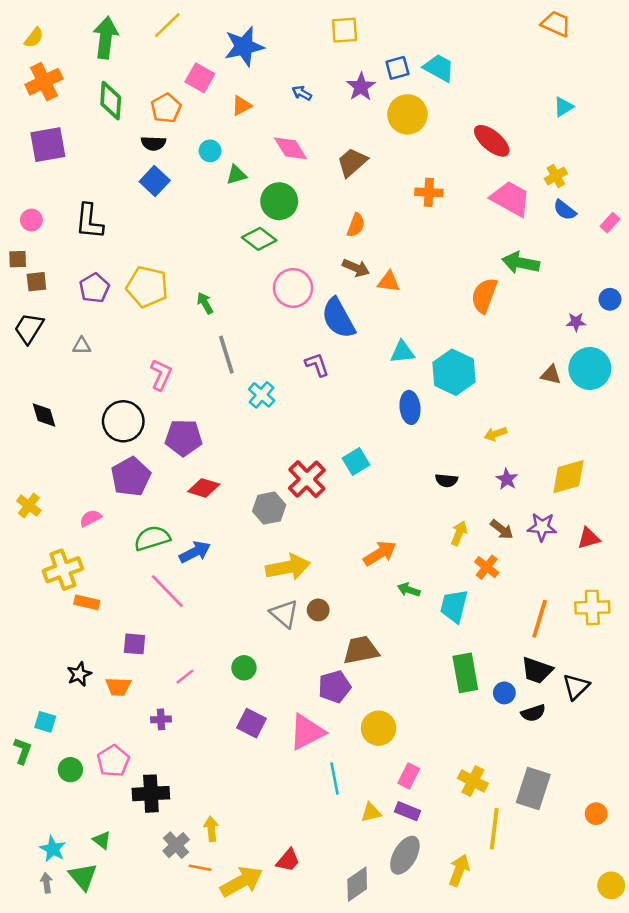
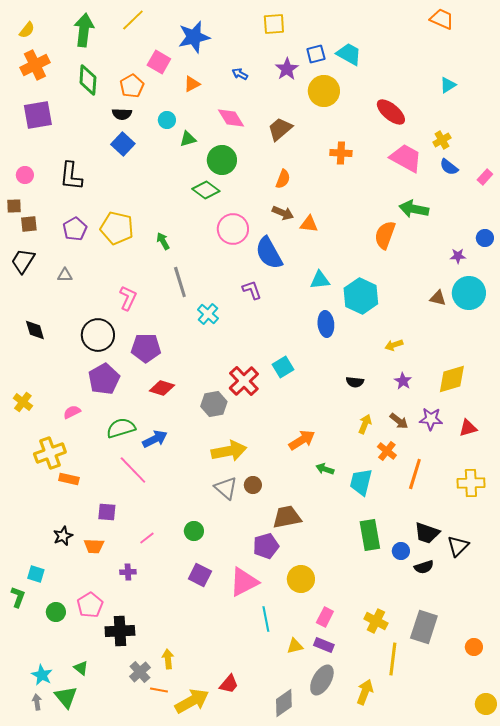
orange line: (540, 619) -> (415, 474), moved

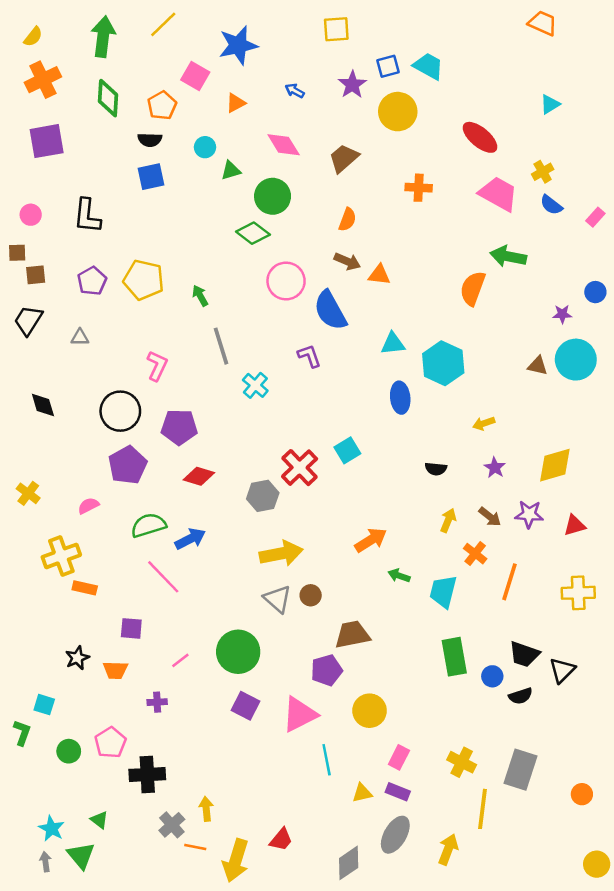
blue square: (123, 144) -> (151, 177), turned 35
green circle: (194, 531) -> (238, 652), size x1.8
yellow arrow: (192, 701) -> (236, 860), turned 136

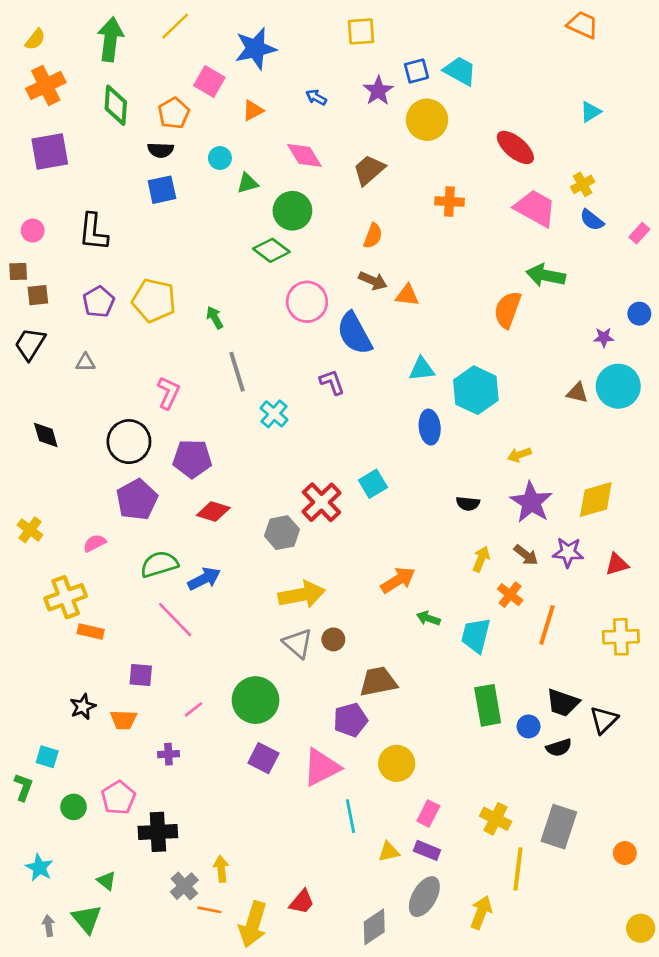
purple star: (495, 468) -> (531, 502), size x1.8
cyan star: (52, 829) -> (39, 868), moved

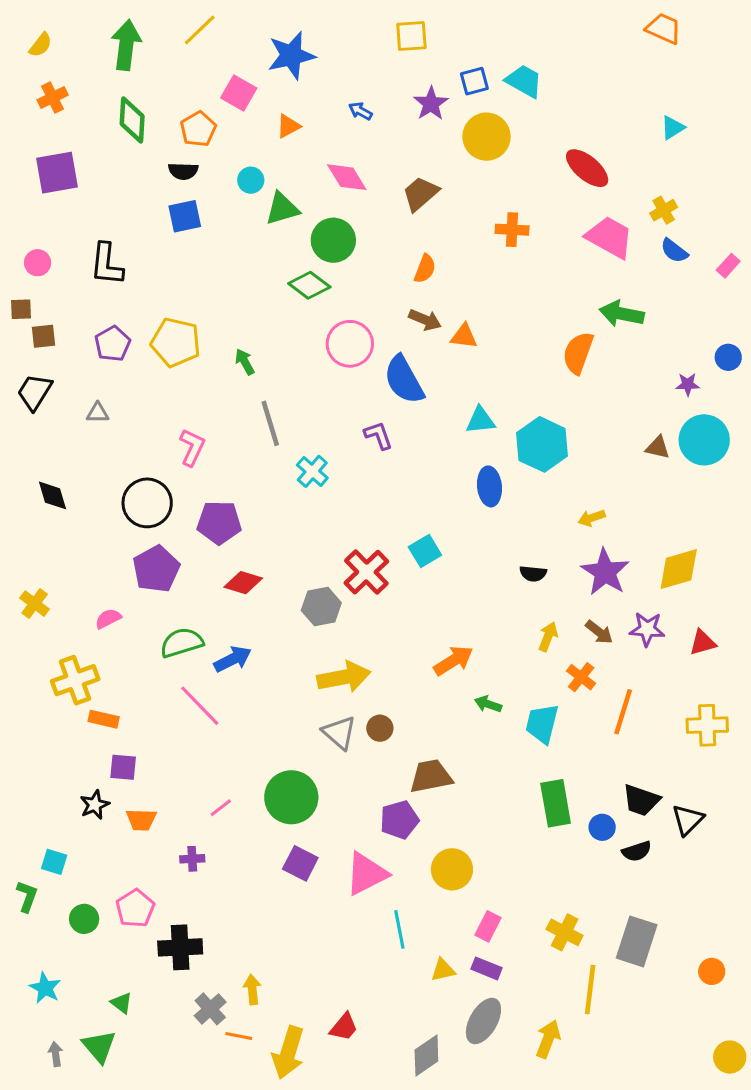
orange cross: (46, 85) -> (53, 98), size x0.7
green triangle: (248, 183) -> (282, 209), size x1.4
purple square: (141, 675) -> (123, 767), moved

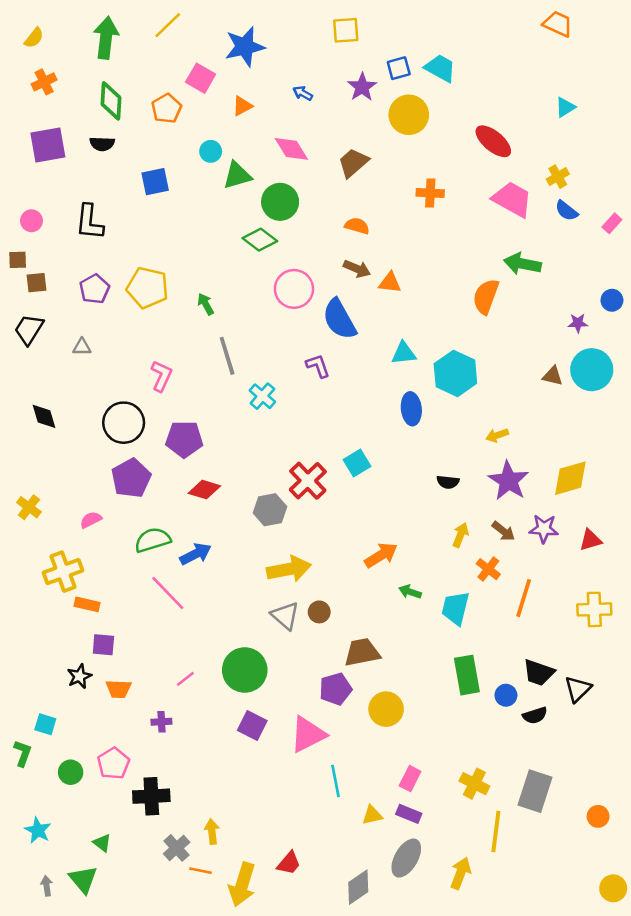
black semicircle: (183, 171) -> (102, 144), moved
orange semicircle: (425, 269) -> (357, 226), turned -95
yellow circle: (452, 869) -> (386, 709), moved

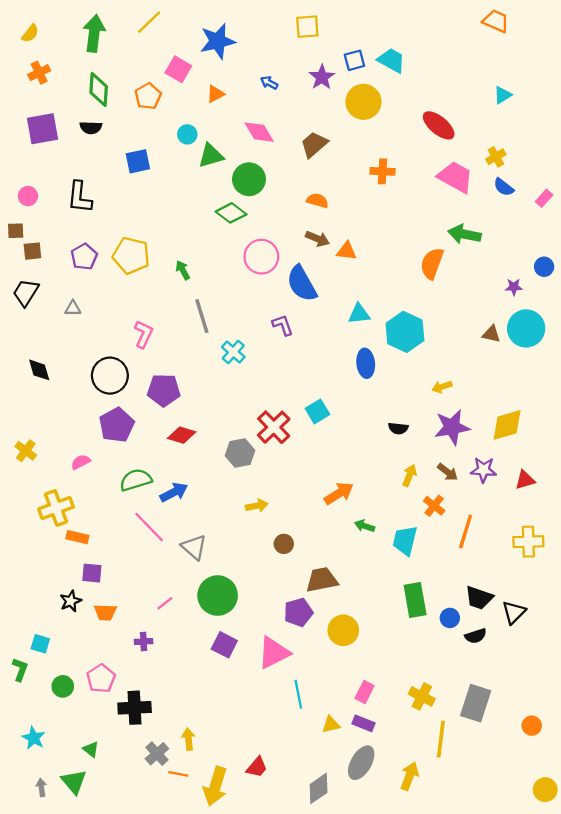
purple star: (508, 481) -> (452, 427), turned 30
yellow arrow: (289, 569) -> (257, 506), size x0.6
gray triangle: (285, 616) -> (194, 547), moved

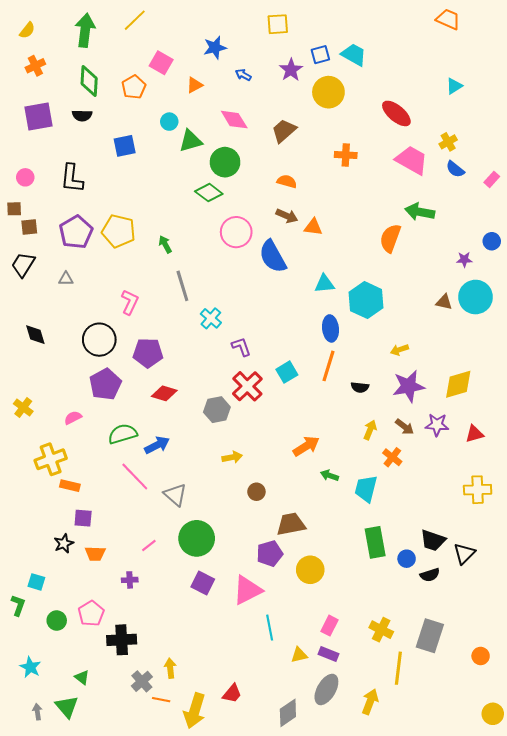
blue star: (218, 41) -> (215, 48), moved, size x0.7
purple pentagon: (84, 257) -> (76, 232), size x1.4
purple L-shape: (283, 325) -> (241, 347), moved
orange line: (466, 532) -> (328, 366), moved

